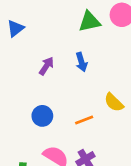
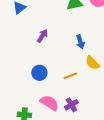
blue arrow: (81, 62) -> (80, 42), moved

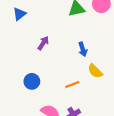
blue circle: (39, 73) -> (32, 81), moved

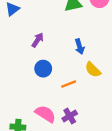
blue circle: (32, 81) -> (43, 69), moved

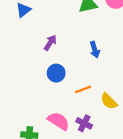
yellow semicircle: (93, 70) -> (109, 101), moved
purple cross: (70, 116) -> (84, 123), turned -32

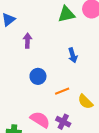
purple arrow: (50, 43) -> (27, 41), moved, turned -32

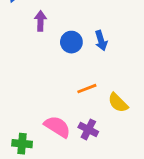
blue circle: (38, 76) -> (71, 42), moved

